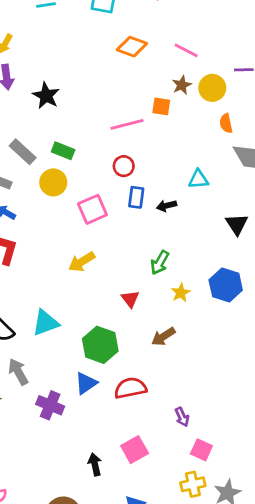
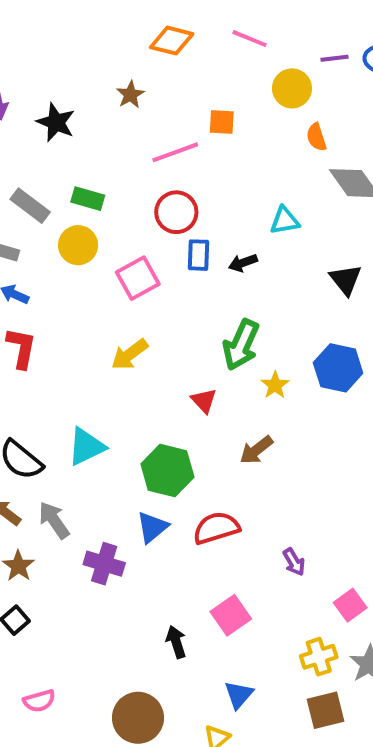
brown star: (182, 85) -> (130, 95), moved
red circle: (124, 166) -> (176, 212), size x1.4
green arrow: (160, 263) -> (241, 345), size x1.4
pink square: (201, 450) -> (350, 605), moved, turned 35

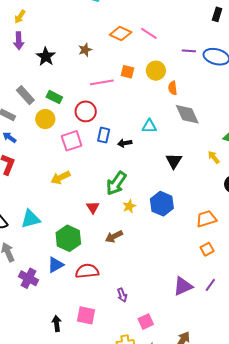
orange diamond: (172, 41) -> (121, 33), moved
yellow circle: (292, 88) -> (156, 71), moved
red circle: (176, 212) -> (86, 111), moved
pink square: (231, 615) -> (86, 315), turned 36

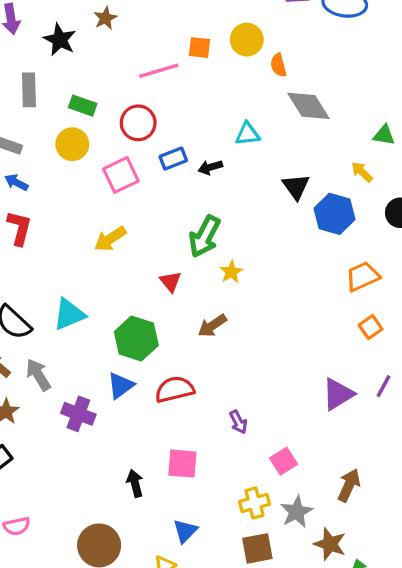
brown star: (85, 50) -> (105, 18), moved
gray rectangle: (25, 95) -> (29, 90), moved, turned 48
blue rectangle: (104, 135) -> (173, 159), turned 63
blue hexagon: (162, 204) -> (334, 214), moved

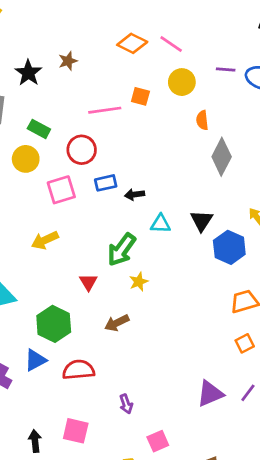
yellow circle: (247, 40) -> (182, 82), moved
gray diamond: (308, 106) -> (222, 157), turned 51
cyan triangle: (248, 134) -> (161, 224), moved

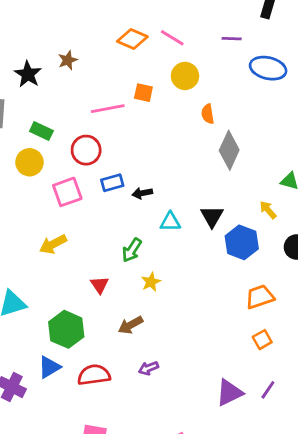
purple line: (226, 69) -> (232, 39), moved
green arrow: (121, 250) -> (132, 250), size x0.7
purple arrow: (126, 404) -> (148, 368), moved, turned 90

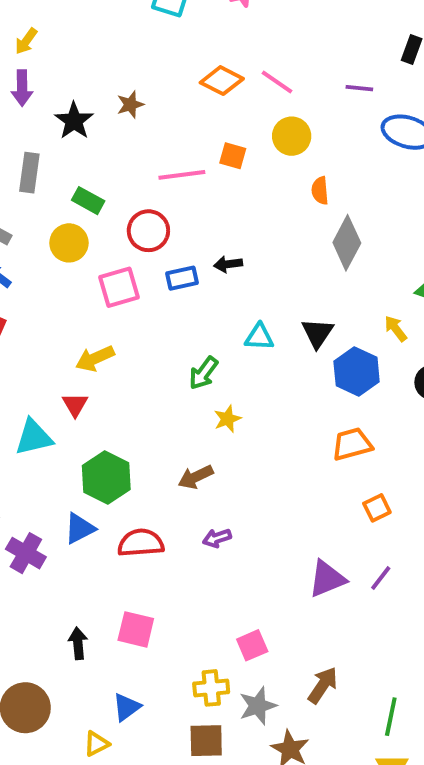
black arrow: (142, 193) -> (228, 264), moved
red triangle: (100, 285) -> (75, 405), moved
orange trapezoid: (260, 297) -> (352, 444), moved

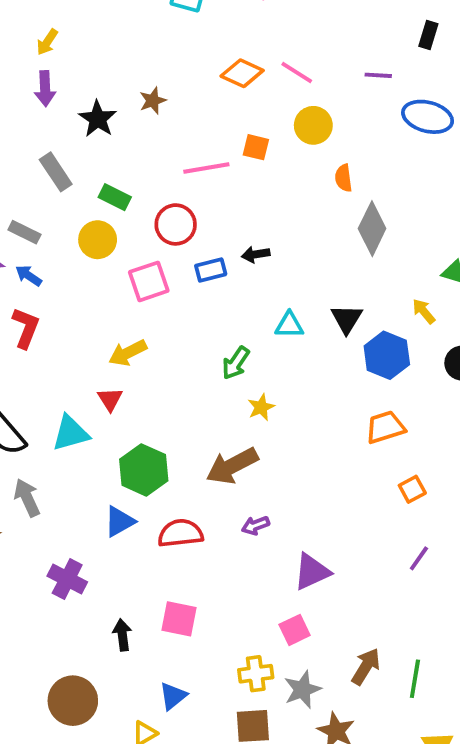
gray rectangle: (29, 173) -> (56, 172), turned -39
brown arrow: (196, 477) -> (232, 466), size x1.5
purple cross: (26, 553) -> (67, 579), moved
purple triangle: (327, 579) -> (312, 572), moved
green line: (391, 717) -> (415, 679), moved

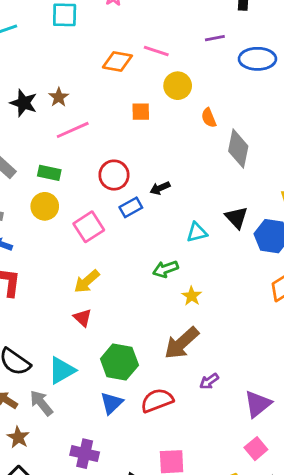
black star: (98, 119) -> (24, 103), moved
pink line: (206, 168) -> (73, 130), moved
red circle: (176, 224) -> (114, 175), moved
green arrow: (236, 363) -> (165, 269), turned 50
cyan triangle: (71, 433) -> (62, 370), moved

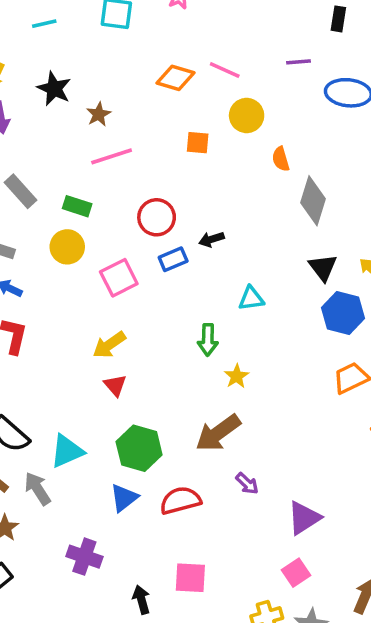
black star: (24, 103) -> (54, 89), moved
black triangle: (237, 217) -> (323, 268), moved
green arrow: (165, 269) -> (208, 340), turned -75
red triangle: (83, 318) -> (115, 385), moved
purple arrow: (209, 381) -> (247, 484), turned -108

